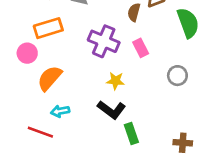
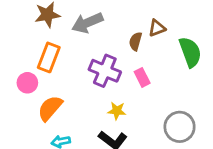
orange rectangle: (48, 28) -> (49, 57), turned -52
gray circle: (177, 76) -> (180, 127), moved, size x1.5

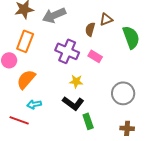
pink rectangle: (142, 77) -> (95, 56), turned -32

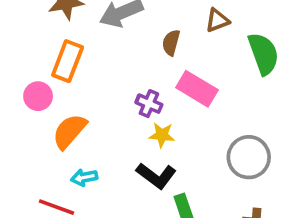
brown semicircle: (90, 29) -> (171, 43), moved
purple cross: (67, 51) -> (149, 104), moved, size x0.6
pink rectangle: (95, 56) -> (197, 89), size x1.5

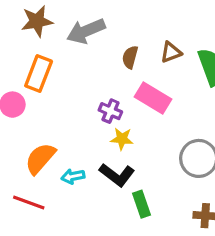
brown triangle: (217, 20) -> (171, 52), moved
orange semicircle: (69, 131) -> (40, 158), moved
cyan arrow: (84, 177) -> (73, 176), moved

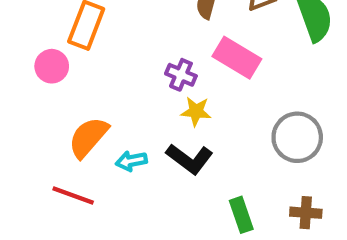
green rectangle: (141, 204) -> (241, 215), moved

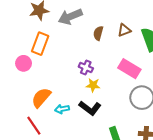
pink rectangle: (237, 58) -> (129, 69), moved
red line: (73, 195) -> (34, 126), turned 36

